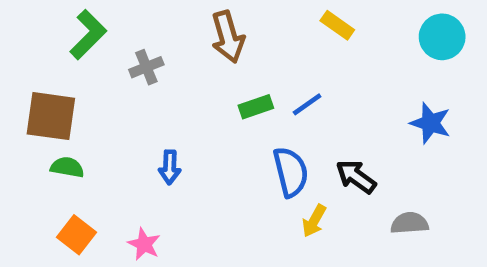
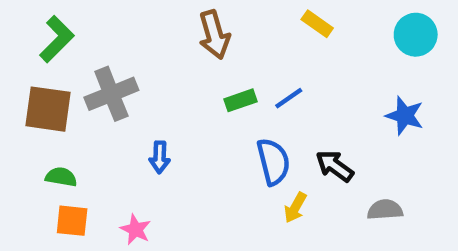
green L-shape: (88, 35) -> (57, 39), moved
gray cross: (146, 67) -> (111, 94), moved, size x1.6
green semicircle: (67, 167) -> (61, 177), moved
orange square: (77, 235) -> (72, 221), turned -32

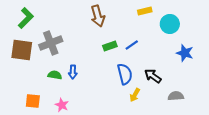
yellow rectangle: (317, 24) -> (145, 11), turned -48
cyan circle: (416, 35) -> (170, 24), moved
green semicircle: (61, 177) -> (55, 75), moved

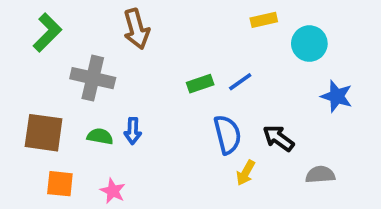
brown arrow: (98, 16) -> (136, 29), moved
gray cross: (51, 43) -> (93, 78), turned 35
brown square: (22, 50) -> (44, 133), moved

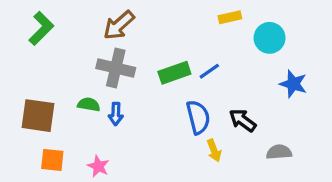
brown arrow: (136, 29) -> (119, 25), turned 64
gray cross: (93, 78) -> (116, 68), moved
green rectangle: (200, 84) -> (174, 73), size x1.4
green semicircle: (100, 136) -> (89, 104), moved
yellow arrow: (246, 173) -> (214, 150), turned -50

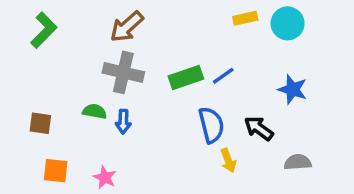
cyan circle: (270, 38) -> (288, 23), moved
blue star: (293, 84) -> (293, 89), moved
brown square: (38, 116) -> (40, 123), size x0.6

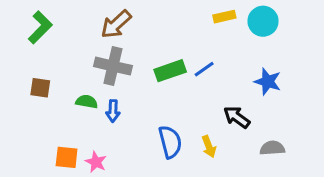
brown square: (40, 123) -> (40, 88), moved
blue semicircle: (211, 125) -> (170, 142), moved
orange square: (56, 171) -> (67, 157), moved

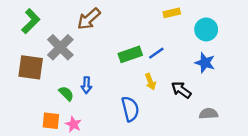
cyan circle: (263, 21) -> (206, 29), moved
gray cross: (113, 66) -> (60, 47), moved, turned 32
brown square: (40, 88) -> (31, 67), size x1.6
green semicircle: (87, 102) -> (66, 93), moved, turned 35
yellow arrow: (209, 147) -> (150, 82), moved

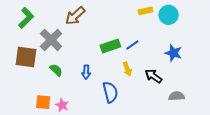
cyan circle: (206, 29) -> (168, 15), moved
blue arrow: (86, 85) -> (86, 72), moved
green semicircle: (66, 93) -> (56, 70), moved

